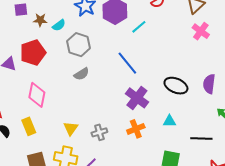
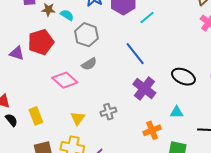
cyan semicircle: (59, 25) -> (67, 15), turned -112
pink diamond: (37, 95) -> (65, 80), moved, turned -60
orange cross: (136, 129) -> (152, 130), moved
gray cross: (99, 132) -> (108, 112), moved

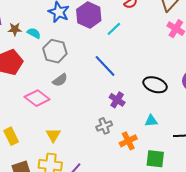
purple cross: (144, 89) -> (117, 100), size x0.7
gray cross: (108, 112) -> (104, 126), moved

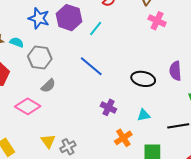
purple cross: (117, 100) -> (108, 107), moved
gray cross: (104, 126) -> (68, 147), moved

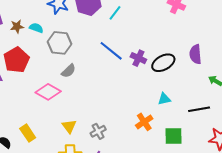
black ellipse: (143, 79) -> (163, 63), turned -40
purple cross: (108, 107) -> (138, 58), moved
gray cross: (68, 147) -> (98, 131), moved

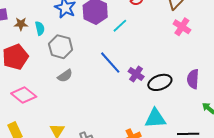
cyan semicircle: (36, 28) -> (40, 28), turned 48
pink diamond: (48, 92) -> (24, 95), moved
cyan triangle: (164, 99) -> (155, 118), size x1.6

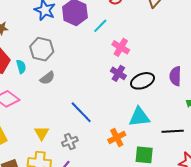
pink cross: (182, 27) -> (121, 47), moved
cyan semicircle: (40, 28) -> (21, 67), moved
blue line: (110, 63) -> (81, 112), moved

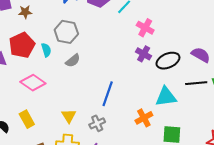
purple semicircle: (175, 76) -> (201, 55), turned 120
blue line: (81, 112) -> (108, 94), turned 65
black line: (173, 131) -> (196, 83), moved

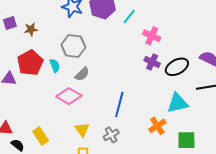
pink diamond: (33, 83) -> (69, 96), moved

